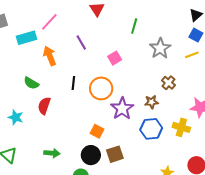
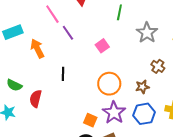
pink line: (49, 22) -> (52, 14), moved, turned -72
green semicircle: (31, 83) -> (14, 85), moved
orange circle: (101, 88) -> (109, 84), moved
purple star: (122, 109) -> (114, 113), moved

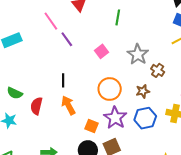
gray star: (147, 33) -> (138, 54), moved
orange arrow: (37, 49) -> (68, 105), moved

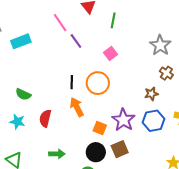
green line: (118, 17) -> (113, 20), moved
gray star: (138, 54) -> (160, 45), moved
orange circle: (110, 89) -> (98, 83), moved
red semicircle: (36, 106) -> (45, 118), moved

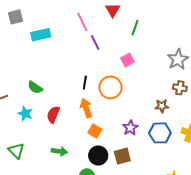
brown cross: (166, 73) -> (180, 88), turned -32
purple star: (123, 120) -> (130, 128), size x0.7
orange square: (100, 128) -> (95, 131), moved

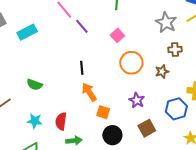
orange circle: (111, 87) -> (131, 63), moved
cyan star: (25, 114) -> (35, 121), moved
red semicircle: (53, 114) -> (61, 121), moved
blue hexagon: (160, 133) -> (176, 109), moved
brown square: (122, 156) -> (147, 128), moved

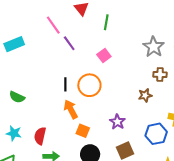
orange circle: (131, 63) -> (89, 85), moved

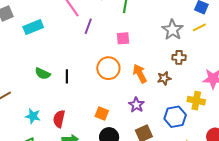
purple line: (69, 43) -> (88, 26), turned 56
pink square: (104, 55) -> (123, 38), turned 32
black line: (65, 84) -> (67, 76), moved
green semicircle: (17, 97) -> (43, 74), moved
orange arrow: (71, 109) -> (140, 74), moved

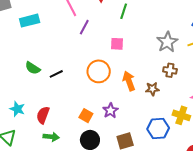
black line: (67, 76) -> (56, 74), turned 56
purple star: (136, 105) -> (110, 111), moved

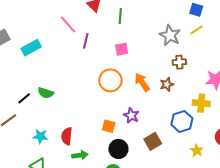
black line: (56, 74) -> (24, 98), moved

